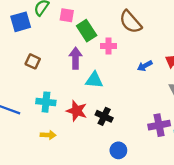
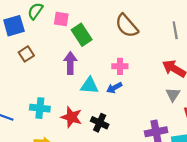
pink cross: (109, 46) -> (120, 66), moved
brown square: (33, 61) -> (26, 54), moved, turned 32
blue arrow: (145, 66) -> (114, 88), moved

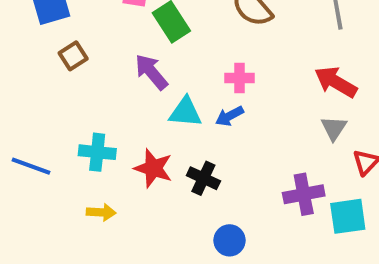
purple arrow: (70, 63) -> (151, 72), turned -40

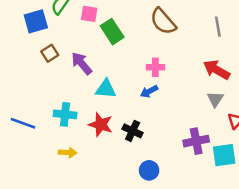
purple arrow: (151, 72) -> (82, 63), moved
cyan triangle: (185, 112) -> (106, 89), moved

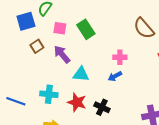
pink square: (89, 14) -> (60, 28), moved
brown semicircle: (163, 21) -> (144, 28), moved

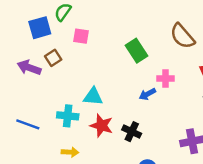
green rectangle: (86, 29) -> (137, 51), moved
purple arrow: (62, 54) -> (29, 68), moved, turned -30
pink cross: (120, 57) -> (166, 78), moved
cyan triangle: (81, 74) -> (93, 97), moved

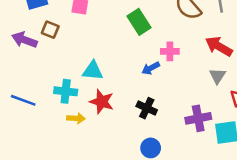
brown square: (53, 58) -> (50, 30), turned -35
black cross: (132, 132) -> (147, 108), moved
yellow arrow: (70, 152) -> (76, 118), moved

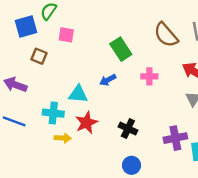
purple arrow: (24, 40) -> (15, 85), moved
blue arrow: (151, 68) -> (108, 80), moved
red star: (102, 102) -> (86, 123), turned 30

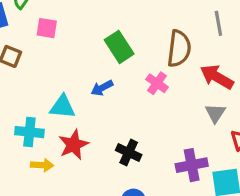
brown semicircle: (166, 35) -> (179, 49), moved, turned -132
pink cross: (149, 76) -> (157, 83), turned 35

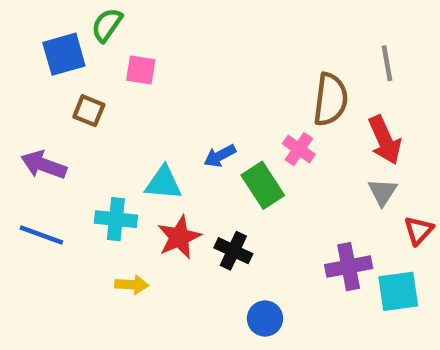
green rectangle: (119, 47) -> (263, 185), moved
red arrow: (217, 77) -> (385, 140), turned -144
black cross: (129, 152) -> (233, 251), moved
yellow arrow: (42, 165) -> (132, 285), moved

